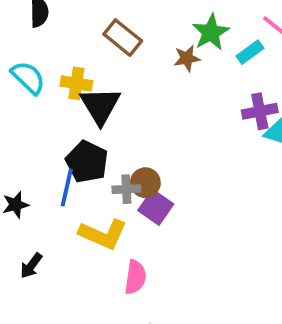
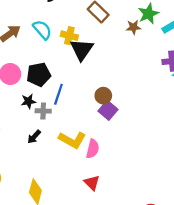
black pentagon: (87, 162) -> (39, 75), moved, turned 30
gray cross: (126, 189) -> (43, 111), moved
yellow L-shape: (103, 234) -> (72, 140), moved

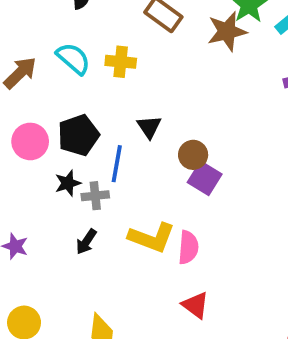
brown star: (133, 27) -> (227, 31), size x1.5
black triangle: (82, 50) -> (149, 127), moved, size x0.6

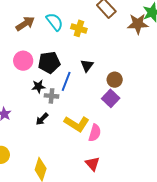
brown circle: (193, 155) -> (115, 80), moved

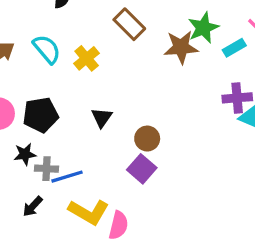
yellow cross: (79, 28) -> (87, 58), turned 35
blue line: (66, 81) -> (67, 177), moved, turned 54

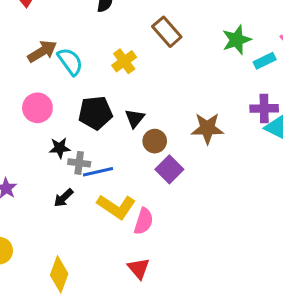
brown star: (181, 47) -> (207, 128), moved
cyan semicircle: (47, 49) -> (70, 61), moved
black pentagon: (41, 115) -> (95, 113), moved
brown circle: (147, 139) -> (155, 141), moved

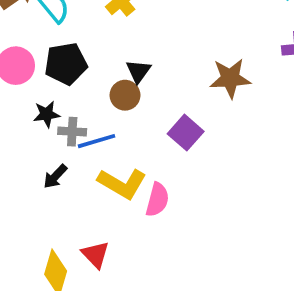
black pentagon: (95, 113) -> (66, 64), moved
brown circle: (155, 141) -> (125, 95), moved
red triangle: (139, 268) -> (95, 255), moved

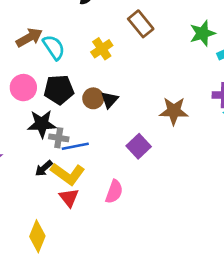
brown circle: (125, 95) -> (93, 98), moved
black star: (47, 114) -> (42, 124), size x1.5
yellow L-shape: (122, 183) -> (68, 174), moved
red triangle: (95, 255) -> (69, 198), moved

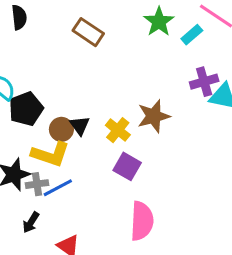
yellow cross: (102, 49) -> (118, 130), moved
black pentagon: (59, 90) -> (26, 109), moved
yellow L-shape: (68, 174) -> (50, 154), moved
pink semicircle: (114, 192) -> (142, 221), moved, size x1.4

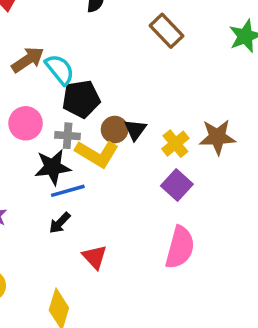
gray cross: (37, 184) -> (68, 136), moved
blue line: (58, 188) -> (68, 191), moved

